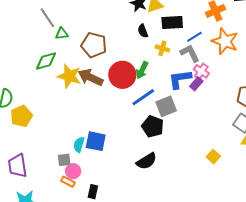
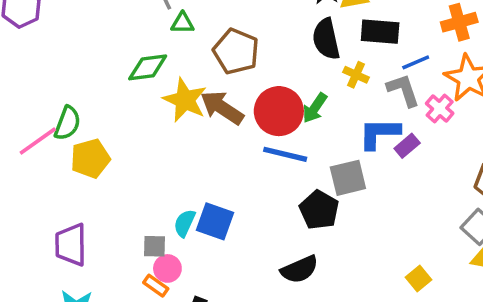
black semicircle: (143, 31) -> (326, 39), size x1.6
pink cross: (201, 71) -> (440, 108), moved
blue line: (143, 97) -> (285, 154), moved, turned 40

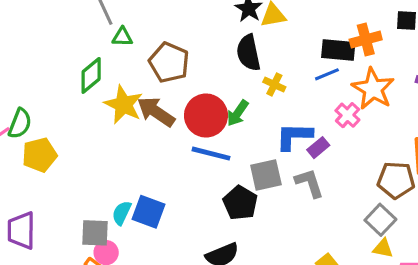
black rectangle: (380, 32) -> (338, 50), moved
green diamond: (148, 67) -> (91, 75), turned -33
gray L-shape: (403, 90) -> (309, 183), moved
gray square: (155, 246) -> (95, 233), size x1.4

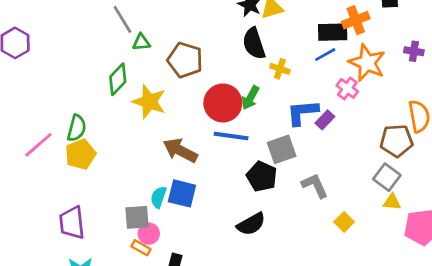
brown arrow: (156, 112) -> (180, 150), moved
green semicircle: (20, 124) -> (77, 128), moved
gray L-shape: (309, 183) -> (315, 186), moved

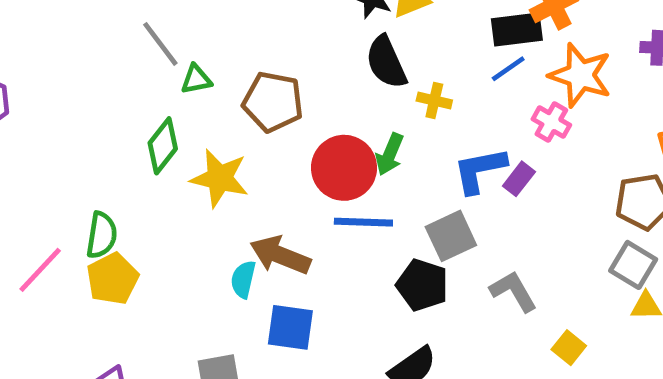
cyan semicircle: (158, 197) -> (243, 279), moved

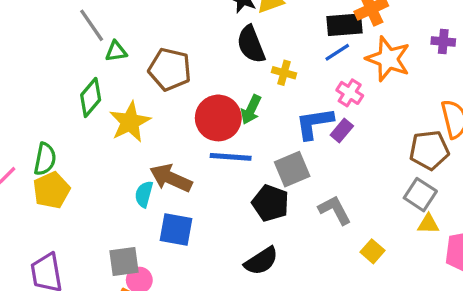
pink cross: (551, 122) -> (350, 93), moved
yellow star: (220, 178) -> (130, 122), turned 30

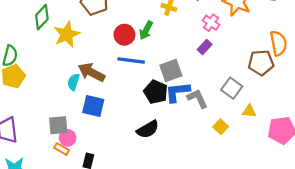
red circle: (218, 118) -> (124, 35), size x0.7
blue L-shape: (314, 123) -> (177, 92), moved
gray square: (420, 195) -> (232, 88), moved
yellow triangle: (428, 224) -> (249, 111), moved

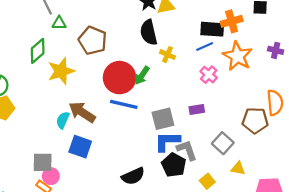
red circle: (124, 35) -> (120, 78), size x1.5
purple rectangle: (205, 47) -> (197, 110), moved, turned 32
black pentagon: (156, 92) -> (174, 165), moved

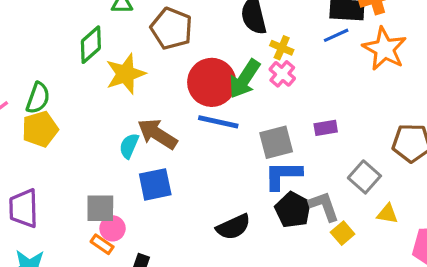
green arrow: (142, 75) -> (244, 79), size x1.4
pink cross: (209, 75) -> (282, 74), moved
blue square: (80, 147) -> (155, 184), turned -30
gray L-shape: (187, 150) -> (324, 206), moved

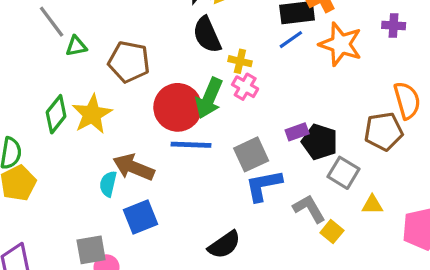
green diamond: (91, 45) -> (56, 114), moved
black pentagon: (293, 210) -> (320, 142), moved

